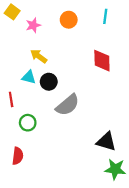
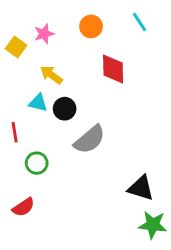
yellow square: (12, 12) -> (16, 47), moved
cyan line: (105, 16) -> (140, 22), turned -40
red diamond: (102, 61) -> (113, 69), moved
red semicircle: (18, 156) -> (23, 207), turned 49

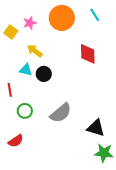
orange circle: (91, 26) -> (62, 18), size x1.6
red diamond: (113, 69) -> (88, 54), moved
gray semicircle: (90, 140) -> (61, 113), moved

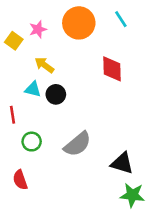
red semicircle: (16, 141) -> (20, 180), turned 105

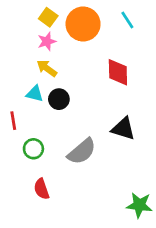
pink star: (38, 29) -> (47, 41), moved
yellow square: (14, 41) -> (48, 17), moved
black triangle: (122, 163) -> (123, 129), moved
red semicircle: (20, 180) -> (41, 189), moved

